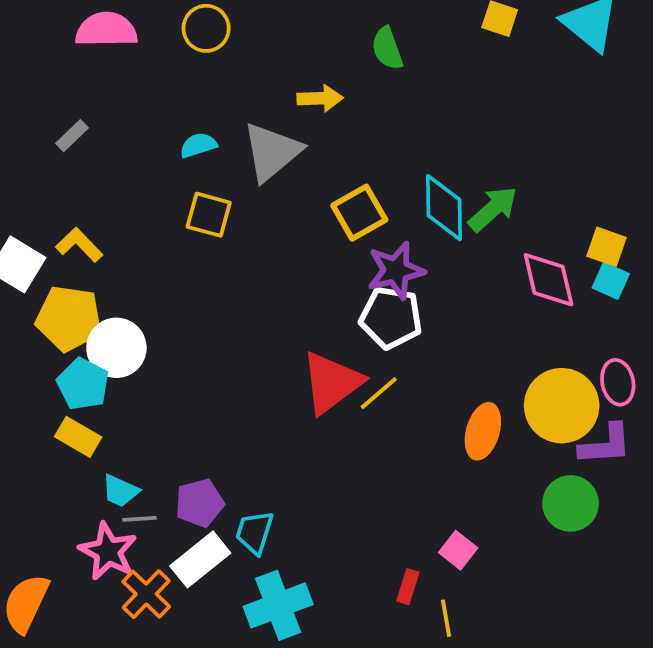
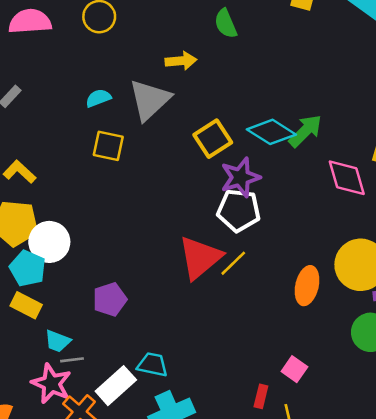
cyan diamond: (444, 208) -> (271, 132), turned -54
purple pentagon: (200, 503) -> (110, 299), moved
cyan trapezoid: (255, 532) -> (152, 365), turned 88

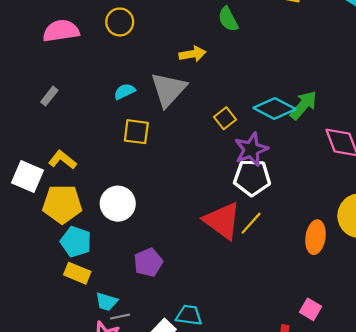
yellow square: (213, 139) -> (225, 118), size x0.7
white circle: (49, 242) -> (118, 204), moved
red triangle: (200, 258) -> (222, 221), turned -39

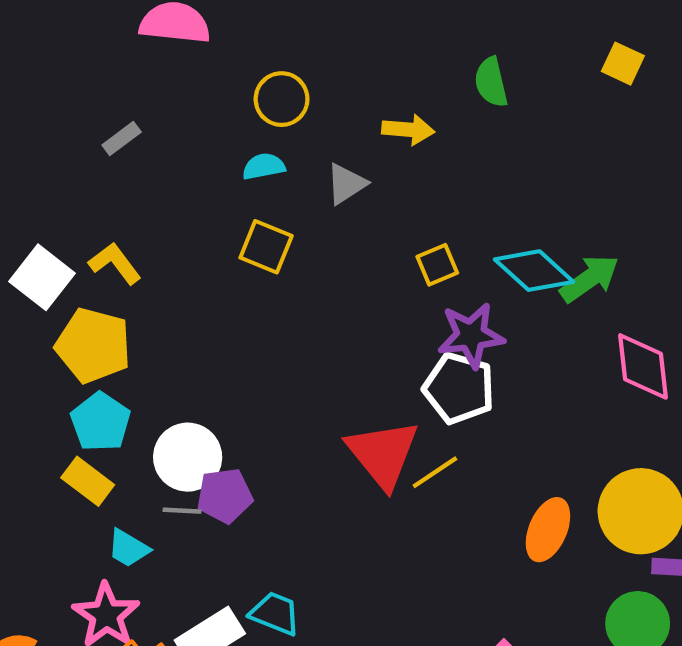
yellow circle: (120, 22) -> (282, 99), moved
gray triangle: (168, 89) -> (346, 184), size x0.6
white circle: (118, 204) -> (188, 457), moved
gray line: (120, 317) -> (182, 511), moved

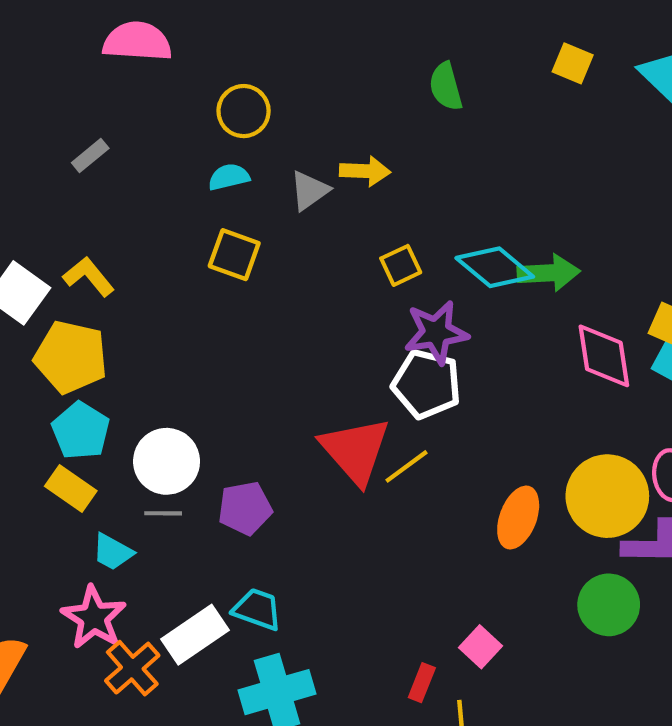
yellow arrow: (408, 130) -> (365, 171), moved
green arrow: (589, 279) -> (549, 273), turned 34
purple pentagon: (225, 496) -> (245, 508), moved

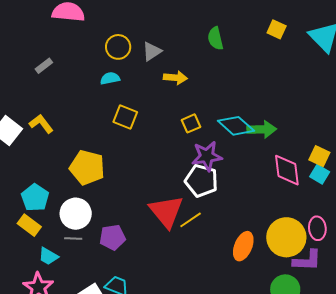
gray triangle: (309, 191) -> (152, 51), moved
yellow square: (234, 255) -> (125, 117), moved
yellow pentagon: (71, 357) -> (87, 168), moved

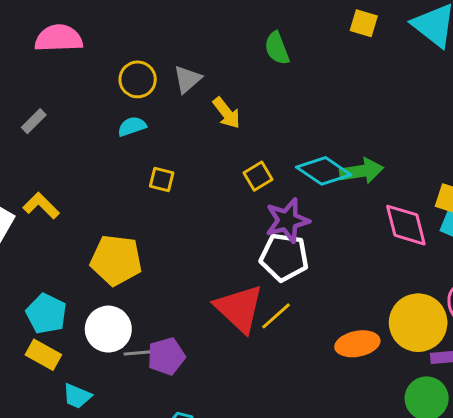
yellow arrow: (175, 78) -> (227, 113), turned 55
yellow square: (125, 117) -> (162, 180), size x0.7
gray line: (73, 238) -> (137, 353), moved
orange ellipse: (243, 246) -> (357, 344), turned 64

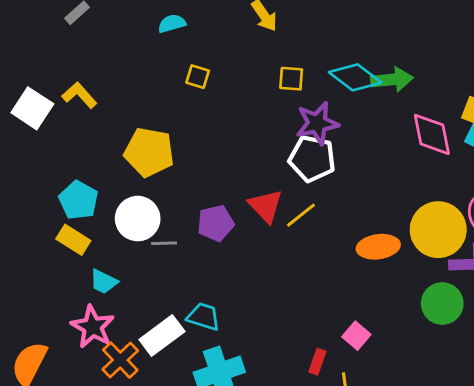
yellow square: (258, 176) -> (291, 79), turned 32
red triangle: (239, 308) -> (266, 206), size x0.7
purple pentagon: (166, 356) -> (216, 223), moved

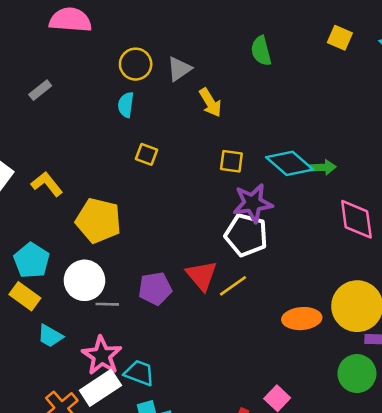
cyan semicircle: (172, 24) -> (126, 105), turned -70
green arrow: (392, 80) -> (323, 167), size x0.7
yellow L-shape: (79, 95) -> (47, 184), moved
pink star: (93, 327) -> (102, 356), moved

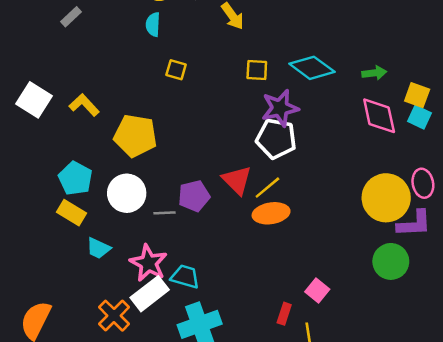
green arrow: (323, 167) -> (374, 73), moved
gray line: (107, 304) -> (165, 213), moved
orange ellipse: (302, 319) -> (271, 213), moved

